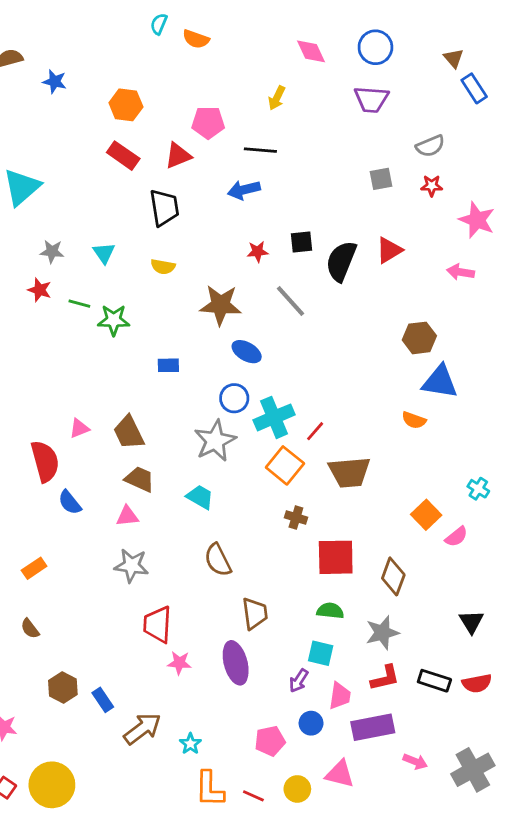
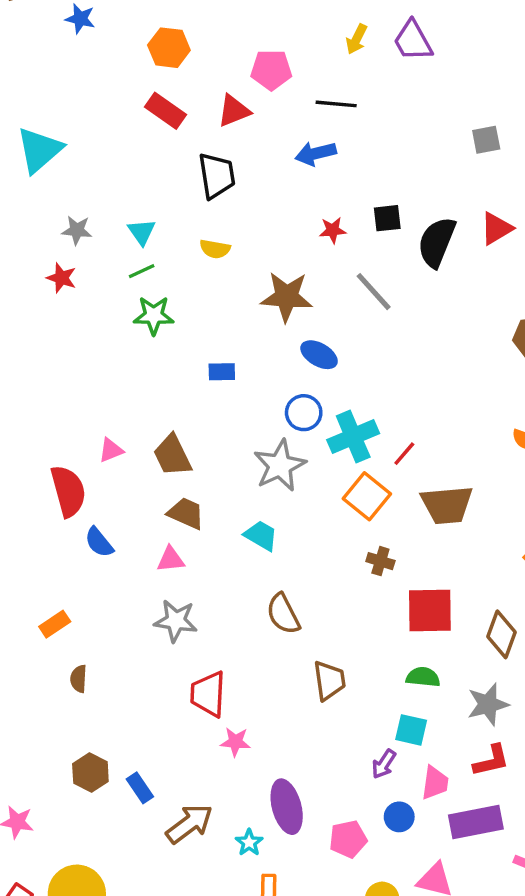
purple trapezoid: (371, 99) -> (413, 41), moved, turned 57
green line: (79, 304) -> (142, 271), moved, turned -40
brown semicircle: (30, 629) -> (79, 679), moved, turned 40
purple ellipse: (236, 663) -> (287, 807), moved

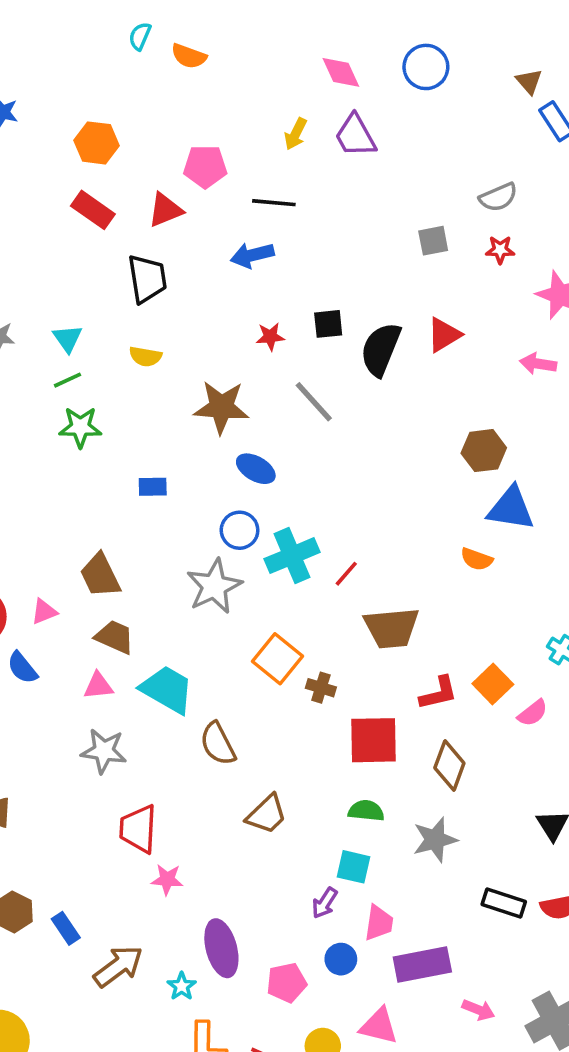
pink triangle: (111, 450) -> (44, 612), moved
orange square: (367, 496) -> (278, 659), moved
cyan trapezoid: (261, 535) -> (167, 689), moved, size x1.5
brown trapezoid: (329, 680) -> (267, 814), turned 54
red L-shape: (491, 761) -> (439, 693), moved

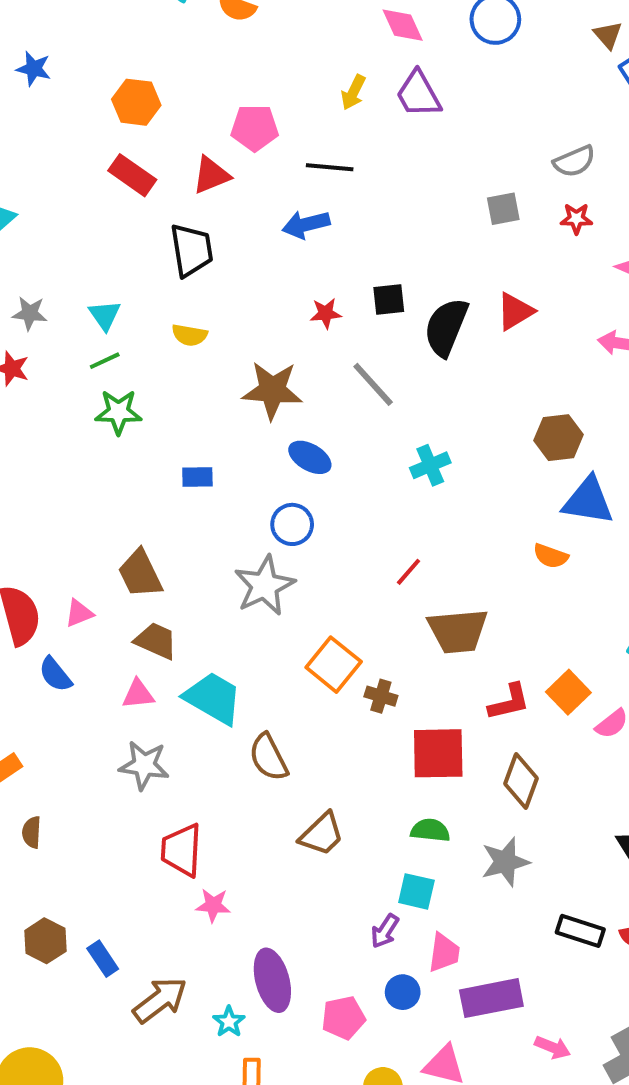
cyan cross: (292, 556) -> (430, 465), moved, size x0.7

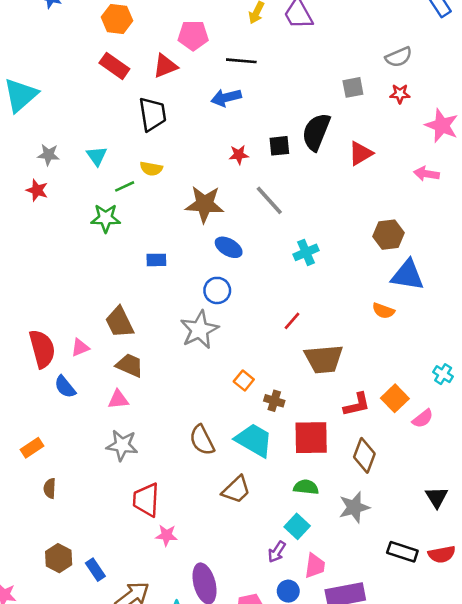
black semicircle: (446, 327) -> (316, 132), moved
green line: (105, 361) -> (125, 186), moved
orange square: (334, 665) -> (244, 381), size x0.6
cyan trapezoid: (213, 698) -> (254, 440), moved
cyan square: (416, 891) -> (297, 526), turned 30

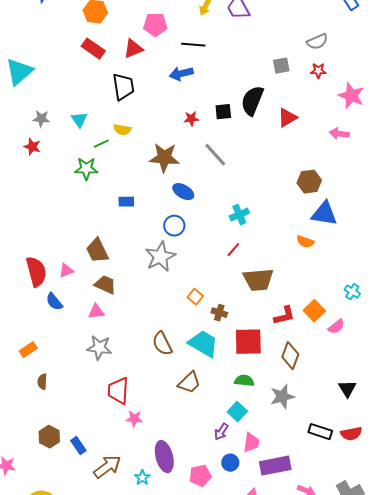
cyan cross: (306, 252) -> (239, 215), moved

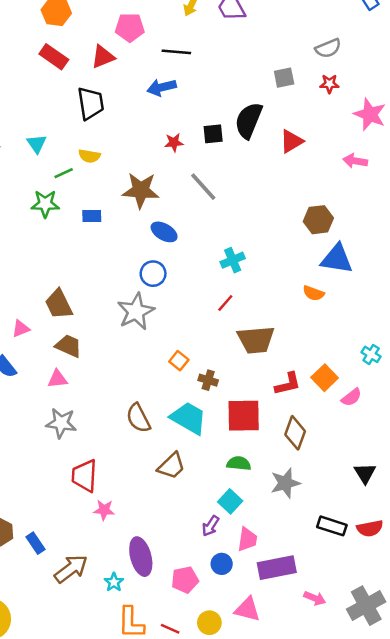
blue rectangle: (126, 202) -> (92, 216), moved

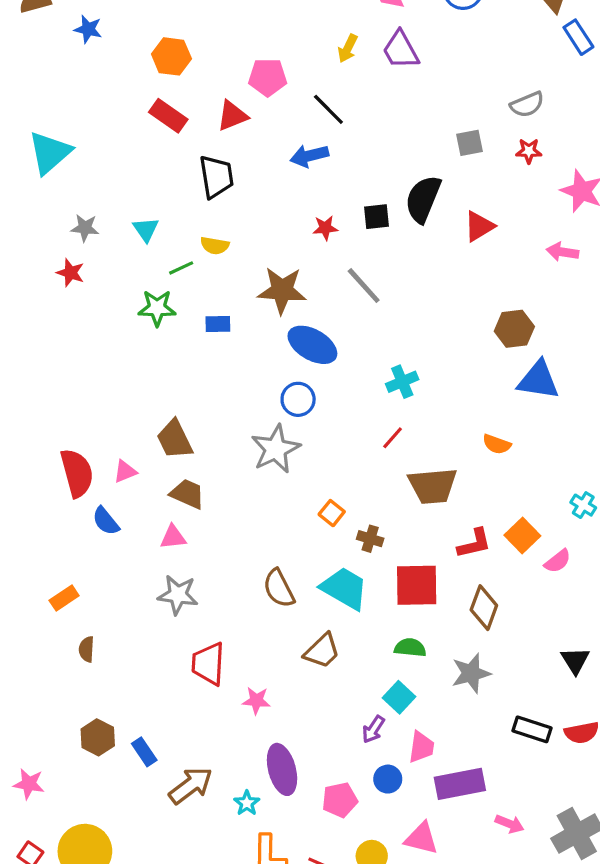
black line: (176, 52) -> (328, 109), turned 40
blue ellipse: (164, 232) -> (312, 345), size x1.4
orange semicircle: (313, 293) -> (497, 444), moved
pink star: (104, 510) -> (256, 701), moved

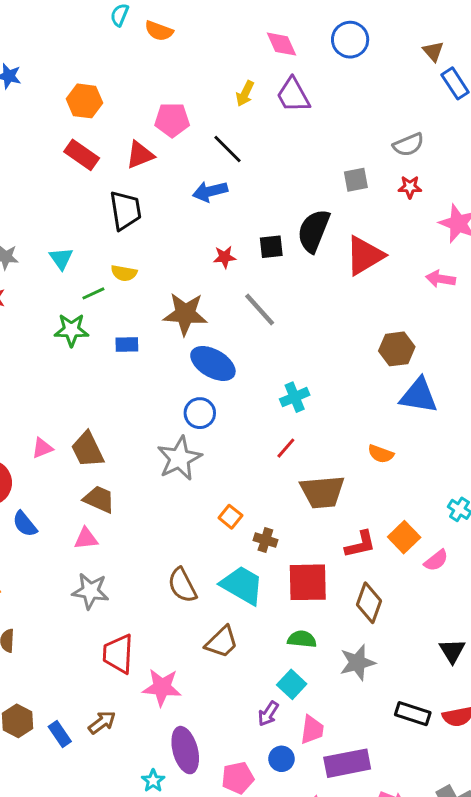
red triangle: (479, 226) -> (365, 256), size x1.4
pink triangle: (125, 471) -> (42, 448), moved
pink star: (256, 701) -> (162, 687), size x1.5
brown arrow: (191, 785) -> (102, 722), moved, size x0.7

